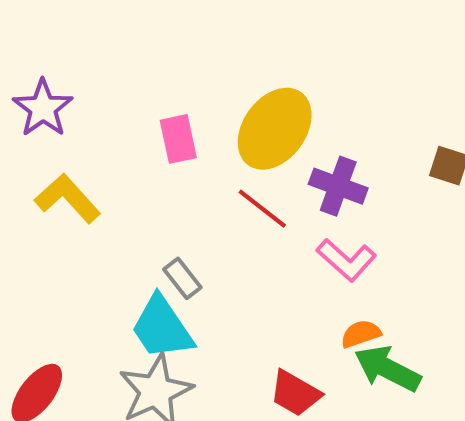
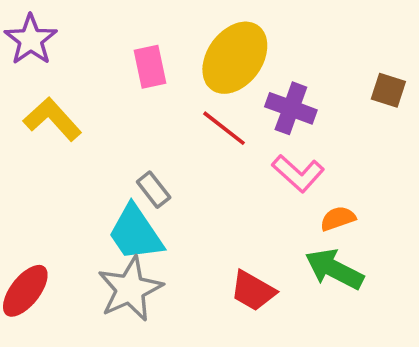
orange semicircle: (361, 334) -> (338, 219), moved

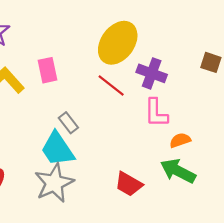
pink rectangle: (150, 67) -> (48, 70), moved
pink L-shape: (298, 173) -> (156, 113), turned 48

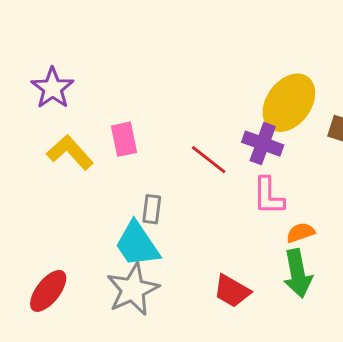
yellow ellipse: (118, 43) -> (289, 103), moved
gray rectangle: (68, 123) -> (152, 209), turned 45
green arrow: (178, 171) -> (298, 273), turned -128

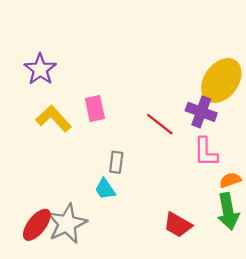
cyan trapezoid: (137, 244) -> (105, 189), size x0.6
gray star: (133, 289) -> (67, 224), moved

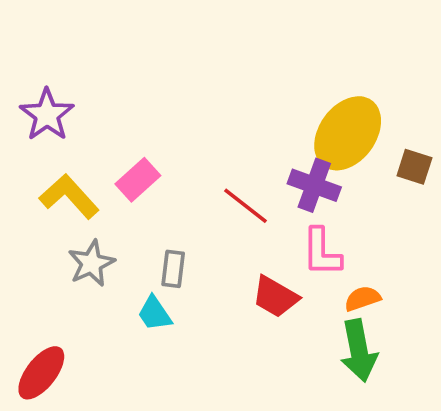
pink rectangle: (95, 108) -> (138, 180), turned 60
gray star: (67, 224) -> (91, 263), moved, size x0.7
red trapezoid: (178, 225) -> (275, 297), moved

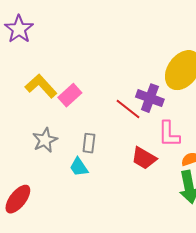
purple star: (47, 115) -> (19, 29), moved
purple cross: (314, 185) -> (150, 98), moved
yellow L-shape: (69, 196) -> (41, 86), moved

